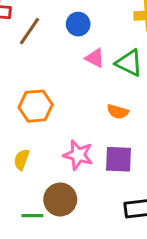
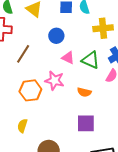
brown line: (29, 31) -> (23, 54), moved
pink star: (78, 155) -> (55, 80), moved

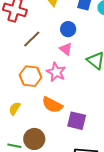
pink triangle: (68, 58) -> (66, 49), moved
orange semicircle: (84, 92) -> (52, 105), moved, size x1.5

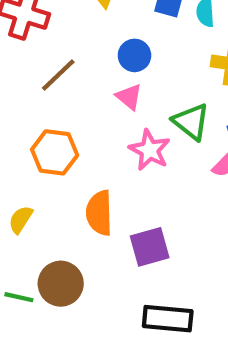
pink star: (56, 72) -> (150, 150), moved
orange semicircle: (52, 105) -> (99, 213), turned 60
purple square: (77, 121) -> (150, 247), turned -30

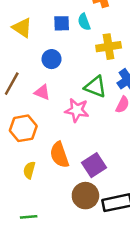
pink triangle: (129, 97) -> (42, 92), moved
yellow semicircle: (21, 220) -> (29, 170), moved
brown circle: (61, 284) -> (85, 196), moved

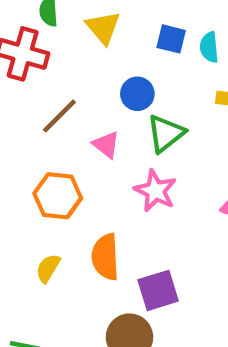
green triangle: (95, 87) -> (166, 133), moved, turned 45

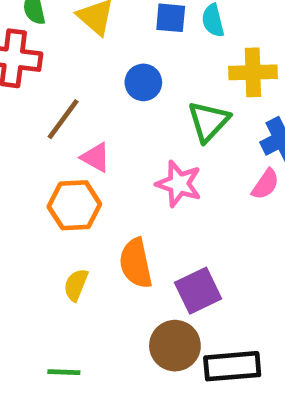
green triangle: (166, 133) -> (209, 121), moved
pink triangle: (106, 145) -> (95, 157), moved

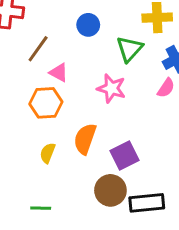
orange semicircle: (136, 263) -> (85, 139), turned 32

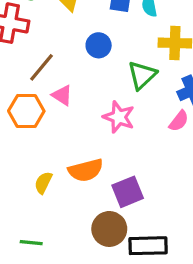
orange hexagon: (46, 103) -> (26, 111), moved
orange semicircle: (85, 139) -> (86, 170), turned -128

